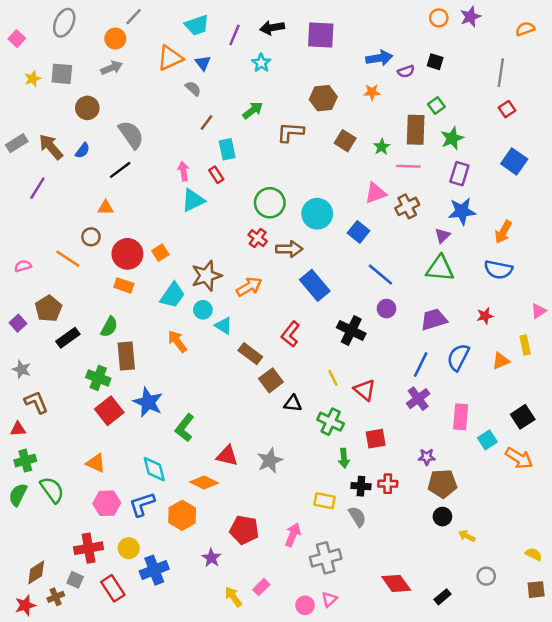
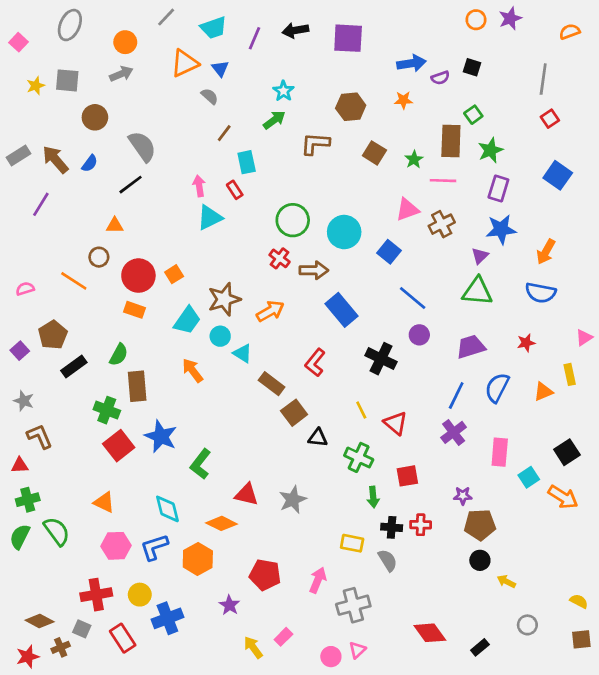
gray line: (134, 17) -> (166, 17), moved
cyan star: (261, 63) -> (283, 91), moved
brown diamond: (36, 572) -> (40, 621), turned 60

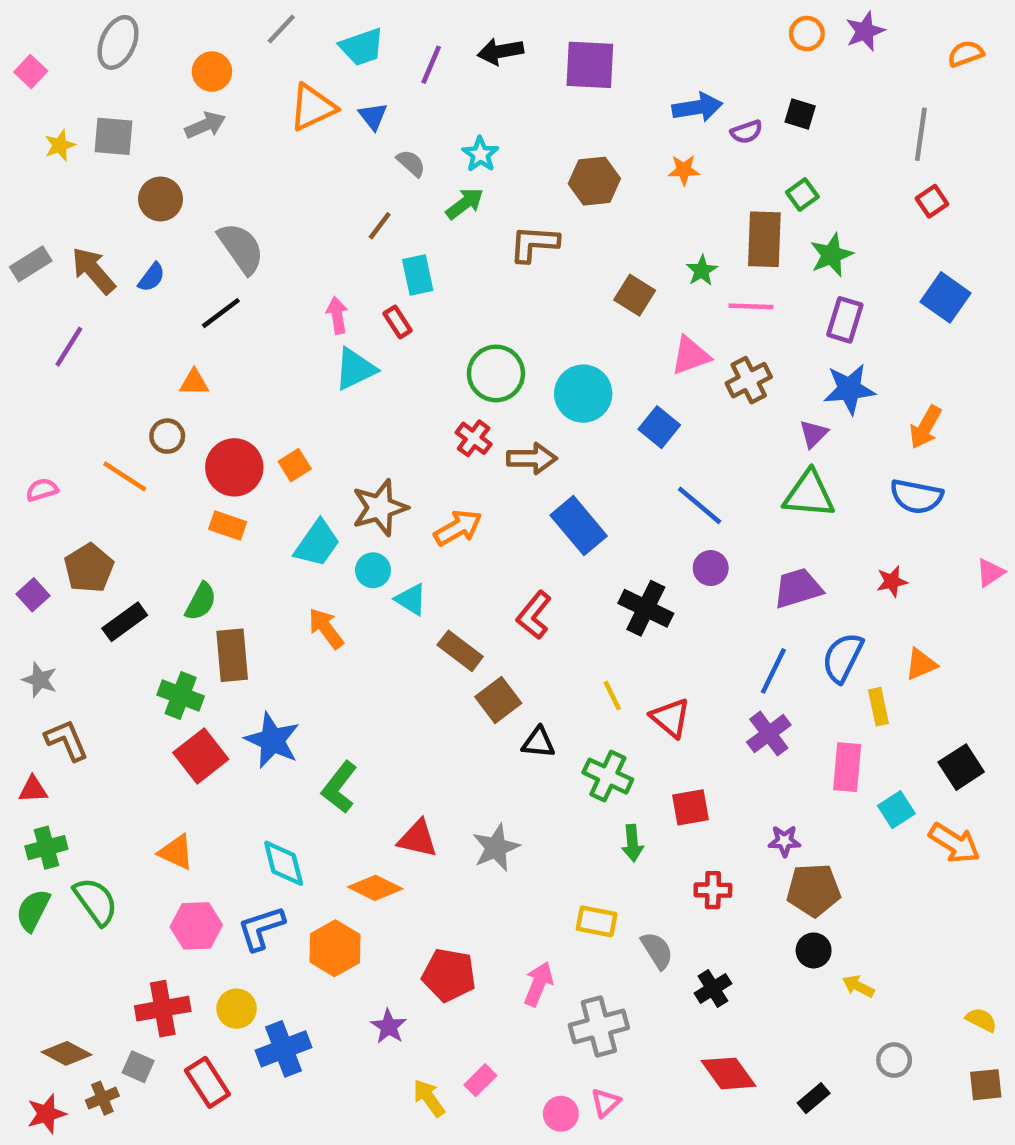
gray semicircle: (210, 96) -> (411, 163), moved
brown square: (374, 153) -> (635, 295), moved
yellow rectangle: (570, 374) -> (878, 707), moved
black cross: (392, 527) -> (713, 988), moved, turned -36

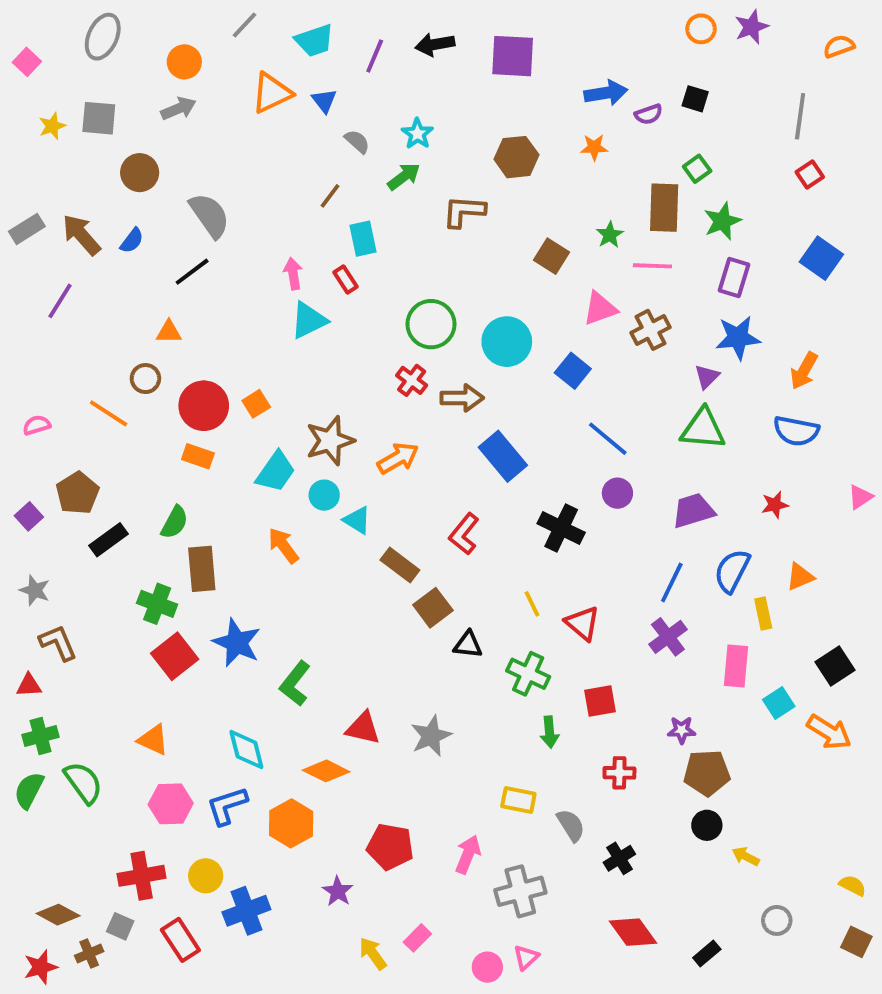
brown square: (986, 1085) -> (856, 942), turned 32

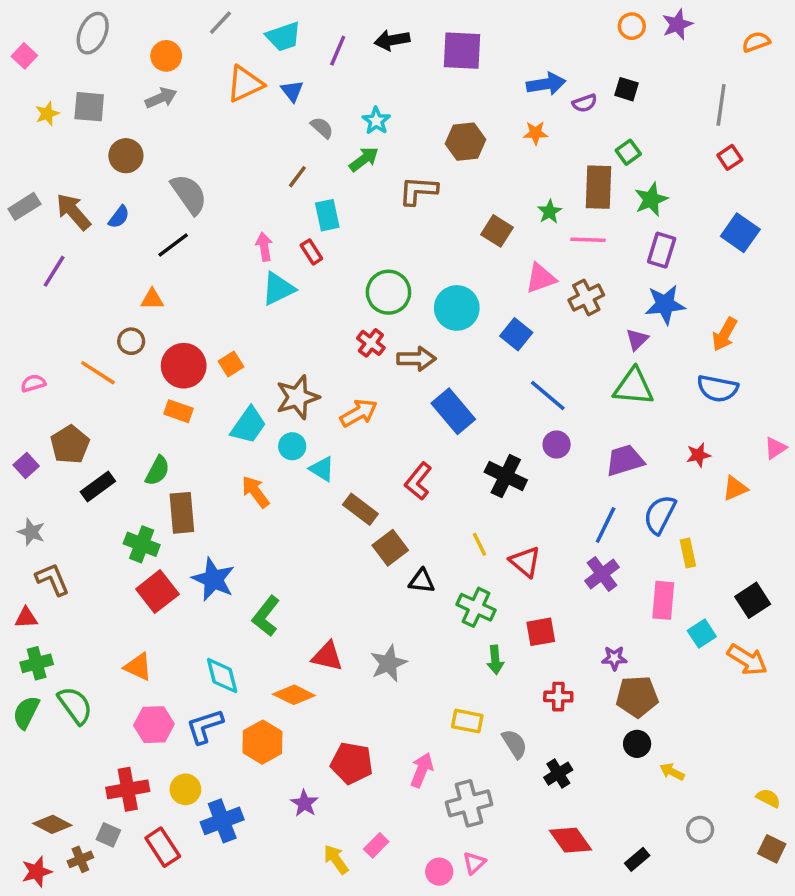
orange triangle: (800, 577) -> (735, 488), moved

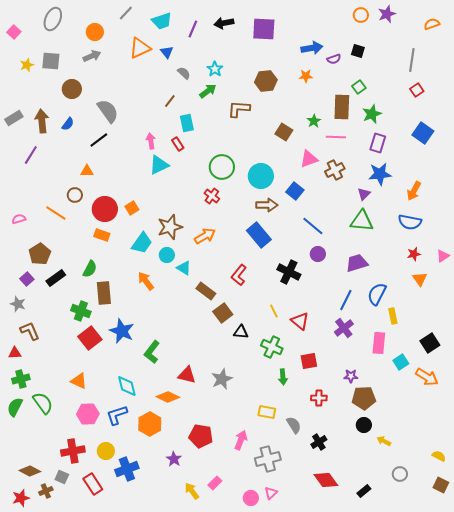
brown arrow: (73, 212) -> (42, 121), turned 35
brown arrow: (416, 359) -> (267, 205), moved
red star: (698, 455) -> (414, 254), moved
purple square: (26, 466) -> (27, 279), moved
orange triangle: (735, 488) -> (420, 279), turned -42

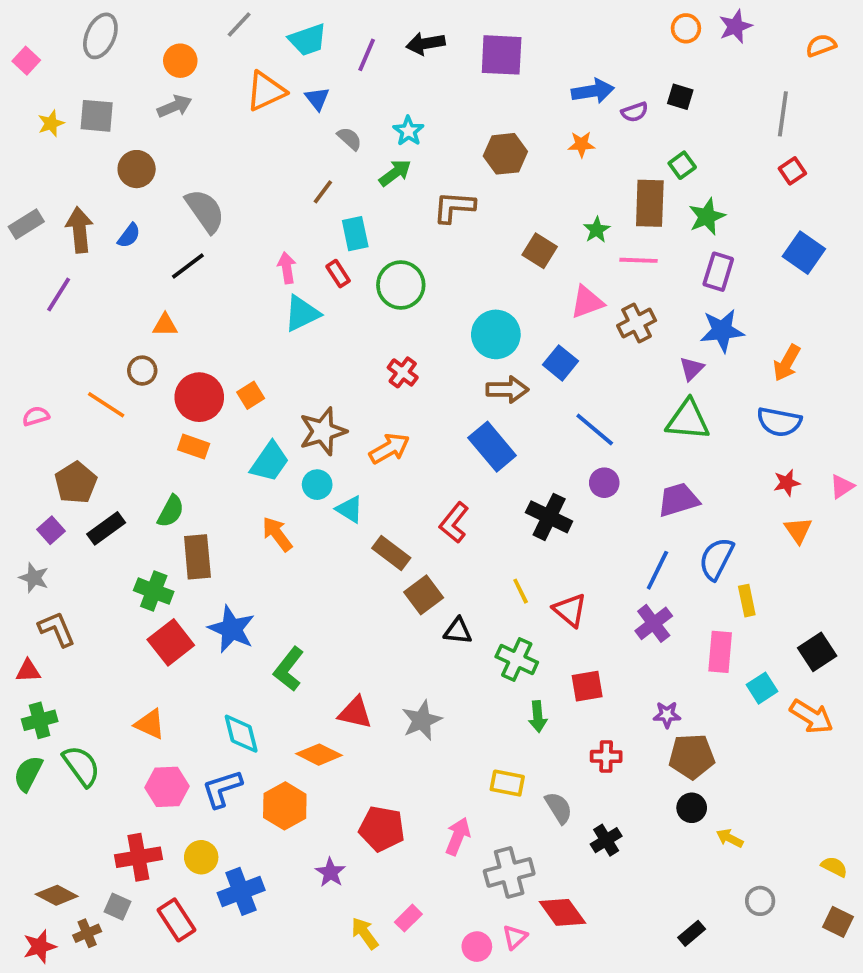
green circle: (222, 167) -> (401, 285), moved
red diamond: (326, 480) -> (562, 912), moved

